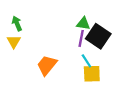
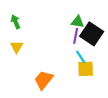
yellow triangle: (14, 42) -> (17, 47), moved
orange trapezoid: (47, 65) -> (44, 80), moved

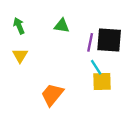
green triangle: (78, 22) -> (62, 26), moved
black square: (92, 34) -> (109, 40), turned -30

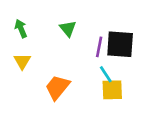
green triangle: (62, 26) -> (68, 29), turned 42
orange trapezoid: (52, 95) -> (57, 87), moved

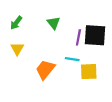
green arrow: (21, 29) -> (16, 23), turned -120
cyan line: (106, 74) -> (72, 59), moved, turned -48

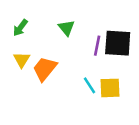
cyan line: (72, 59) -> (89, 85), moved, turned 48
orange trapezoid: (45, 70) -> (45, 69), moved

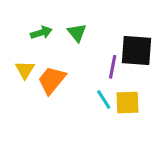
green arrow: (20, 28) -> (41, 33), moved, turned -144
purple line: (97, 46) -> (113, 67), moved

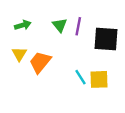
green arrow: (41, 33) -> (23, 25), moved
purple line: (113, 67) -> (78, 26), moved

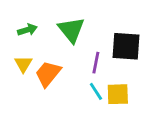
green triangle: (60, 25) -> (71, 30), size x1.5
purple line: (78, 26) -> (96, 63), moved

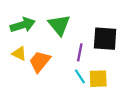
green arrow: (27, 30) -> (23, 25), size x1.5
yellow triangle: (23, 64) -> (19, 54), turned -35

